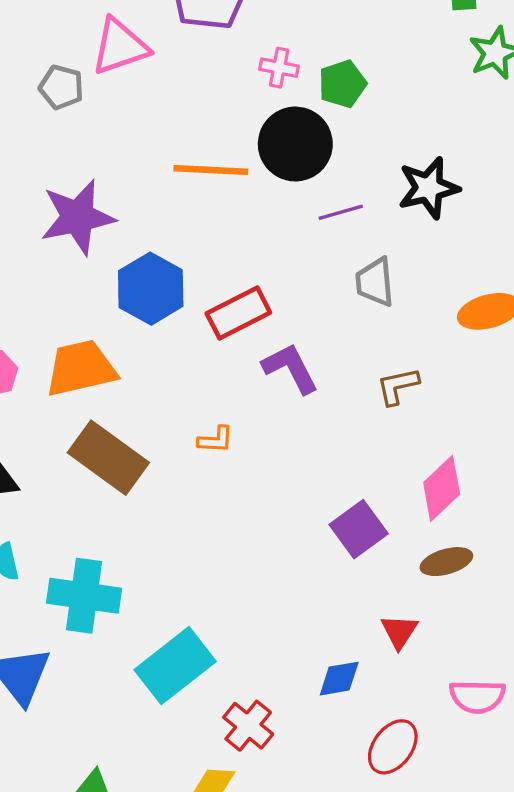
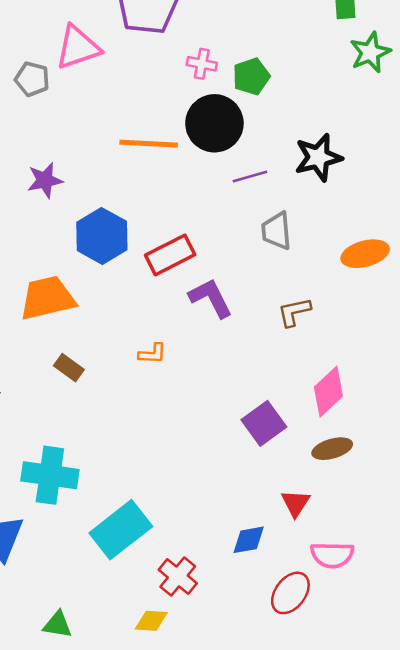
purple star: (78, 217) -> (45, 180), size x0.6
brown rectangle: (108, 458) -> (69, 368), size x0.5
pink semicircle: (477, 696) -> (332, 555), moved

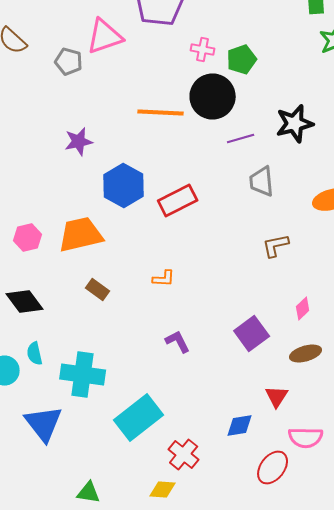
purple L-shape: (211, 298) -> (178, 342), moved, size x0.7
pink diamond: (328, 392) -> (303, 308), size x0.6

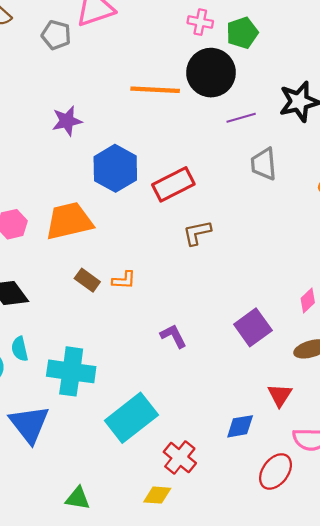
brown L-shape: (276, 246) -> (197, 233), moved
orange L-shape: (164, 278) -> (124, 280), moved

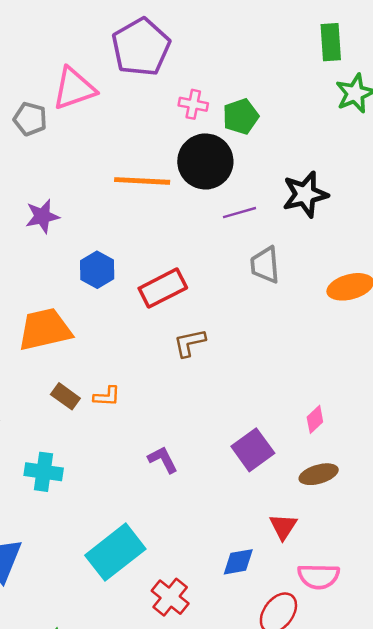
blue hexagon: (115, 168) -> (97, 270), size x0.7
cyan cross: (71, 371) -> (44, 472), moved, size x0.7

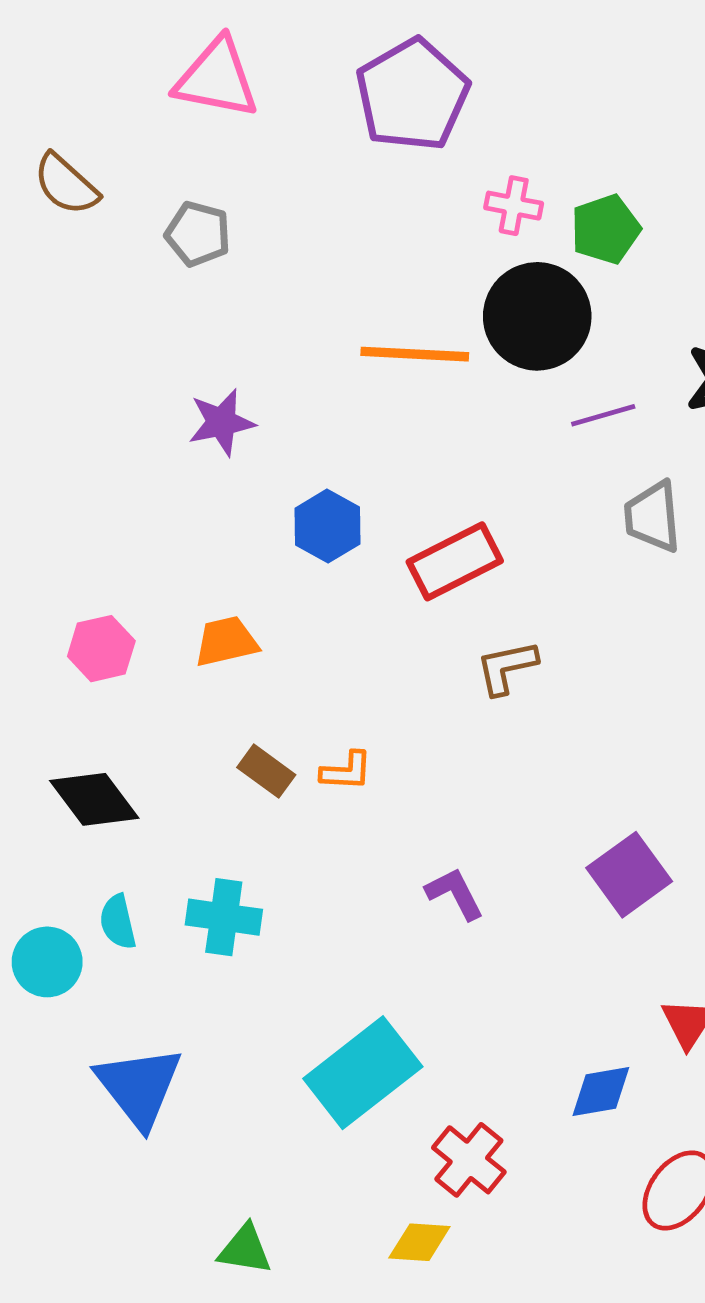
pink triangle: (74, 88) -> (217, 78), moved, turned 30
orange trapezoid: (45, 329) -> (226, 641), size x0.6

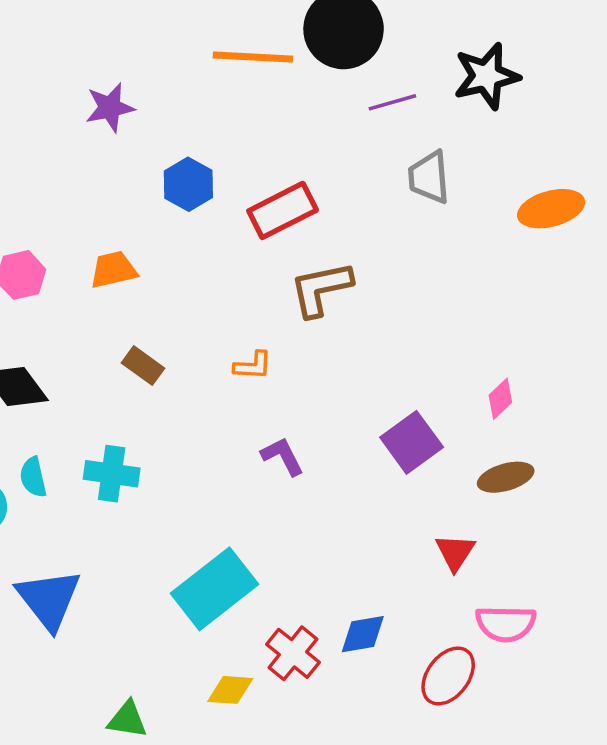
brown L-shape: (507, 667) -> (321, 289), size x1.4
orange L-shape: (346, 771) -> (253, 366), moved
blue diamond: (601, 1092) -> (363, 634), moved
yellow diamond: (419, 1242) -> (230, 690), moved

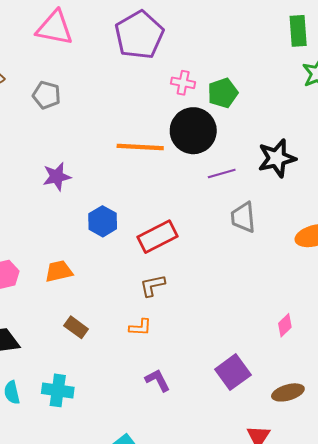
brown L-shape: (321, 289) -> (152, 286), moved, size x0.7
pink diamond: (500, 399) -> (285, 325), moved

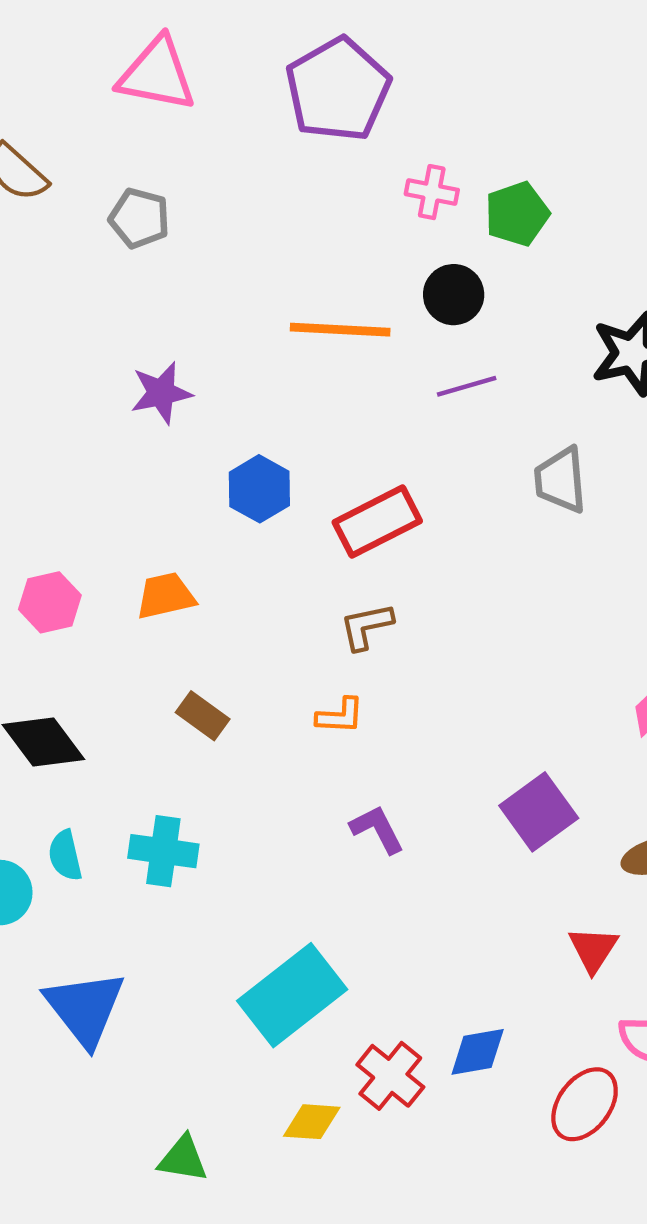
black circle: (193, 131) -> (454, 295), size x0.6
purple line: (222, 173) -> (467, 386), moved

